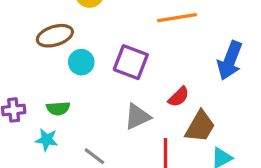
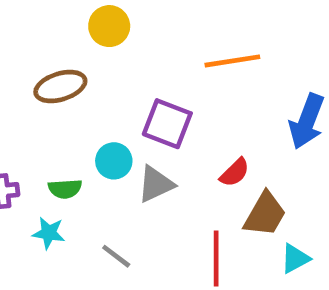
cyan circle: (81, 62) -> (114, 161), moved
gray triangle: (137, 117) -> (156, 184), moved

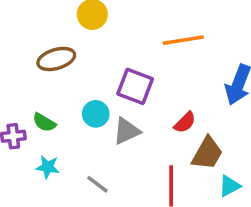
green semicircle: (65, 189) -> (44, 122), moved, turned 35

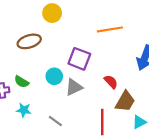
red semicircle: (185, 122) -> (111, 82), turned -88

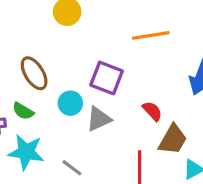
brown ellipse: (29, 41) -> (34, 73), moved, turned 75
cyan star: (24, 110) -> (26, 152), size x1.6

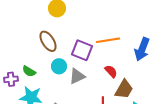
orange line: (151, 35) -> (108, 40), moved
brown ellipse: (34, 73) -> (48, 41), moved

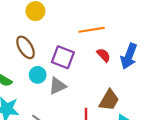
orange line: (108, 40) -> (91, 30), moved
red semicircle: (111, 71) -> (104, 55), moved

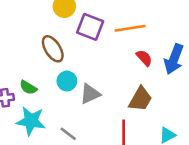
purple square: (63, 57) -> (90, 27), moved
brown trapezoid: (109, 100) -> (140, 99), moved

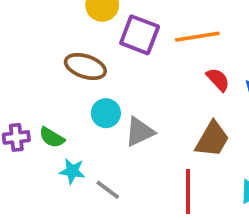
brown ellipse: (53, 49) -> (85, 67), turned -40
green semicircle: (28, 87) -> (52, 137), moved
cyan star: (31, 121) -> (72, 171), moved, size x0.6

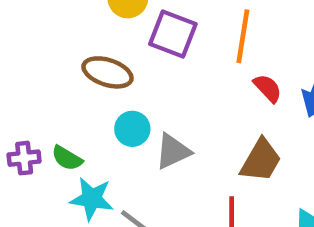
orange line: (197, 37) -> (243, 36), turned -72
cyan star: (72, 171) -> (92, 199), size x1.4

